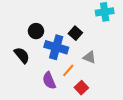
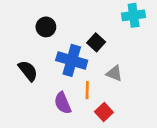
black circle: (36, 31) -> (46, 27), moved
orange line: (68, 70) -> (87, 90), turned -40

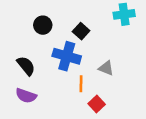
black square: (96, 42) -> (81, 31), moved
purple semicircle: (63, 103) -> (26, 96), moved, turned -48

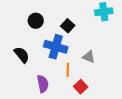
purple semicircle: (26, 96) -> (43, 84), moved, turned -120

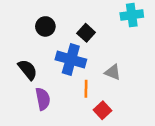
purple semicircle: (43, 84) -> (43, 99), moved

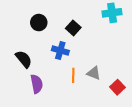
blue cross: (71, 59) -> (60, 51), size x0.7
gray triangle: (113, 72) -> (94, 73), moved
red square: (103, 110) -> (117, 87), moved

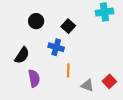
black semicircle: (24, 59) -> (22, 55), turned 72
gray triangle: (94, 73) -> (87, 85), moved

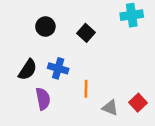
blue cross: (56, 47) -> (58, 68), moved

